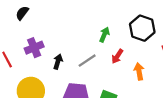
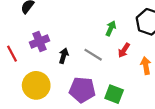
gray line: (87, 61) -> (93, 55), turned 66

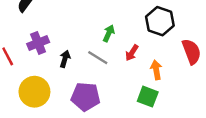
green arrow: (111, 28) -> (109, 33), moved
green square: (114, 94) -> (148, 97), moved

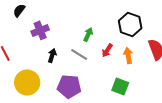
purple cross: (38, 43) -> (40, 30), moved
orange arrow: (156, 70) -> (128, 55), moved

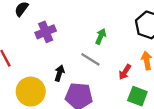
red arrow: (107, 50) -> (125, 72), moved
black arrow: (52, 55) -> (59, 73), moved

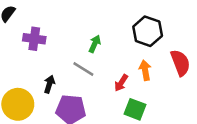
purple cross: (46, 32) -> (34, 39), turned 30

